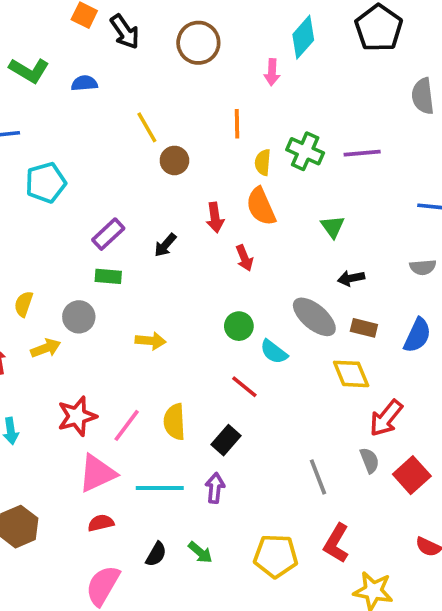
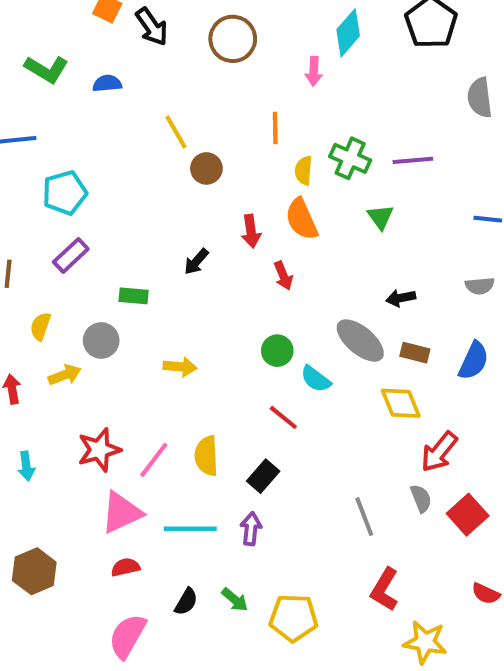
green triangle: (333, 227) -> (381, 217), moved
purple rectangle: (108, 234) -> (71, 255), moved
yellow pentagon: (276, 556) -> (293, 618), moved

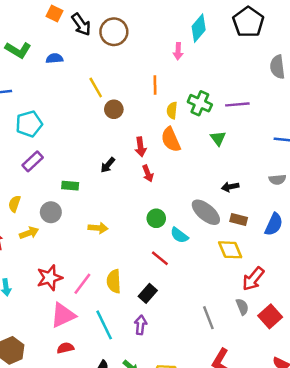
brown circle: (233, 39) -> (114, 32), moved
red arrow: (283, 276) -> (148, 173), moved
cyan line: (190, 529) -> (104, 325), turned 64

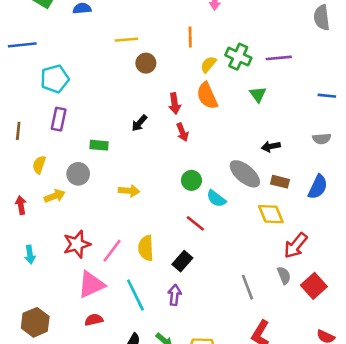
yellow line: (96, 87) -> (126, 40), turned -65
yellow semicircle: (172, 110) -> (208, 64), turned 35
purple rectangle: (33, 161) -> (59, 119), turned -35

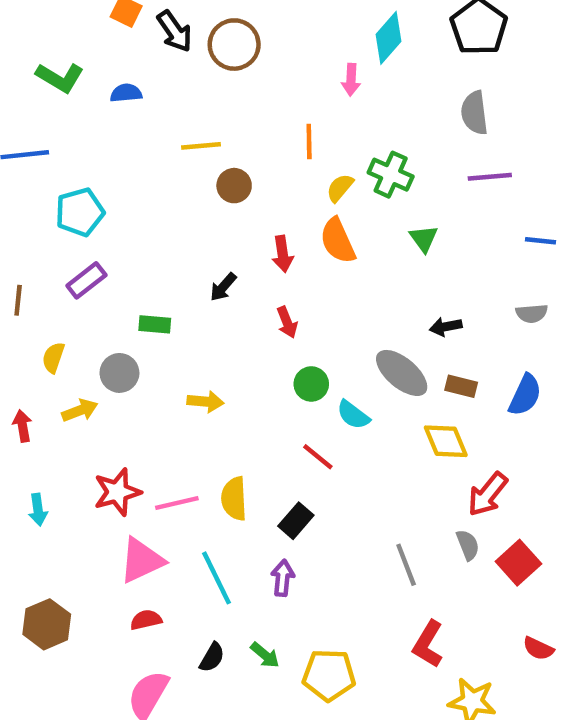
gray semicircle: (322, 18) -> (474, 113), moved
purple line: (279, 58) -> (490, 177), moved
purple rectangle: (59, 119) -> (86, 280), turned 40
red arrow: (182, 132) -> (287, 322), moved
pink line: (112, 251) -> (177, 503), turned 40

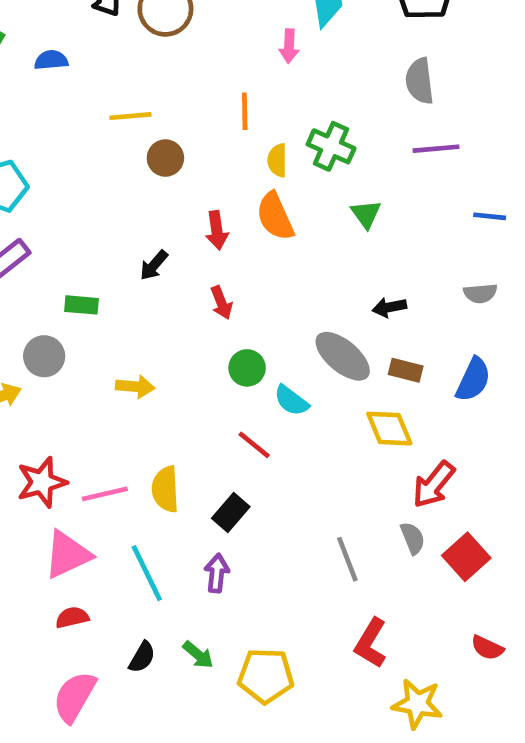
yellow semicircle: (340, 188) -> (277, 160), turned -40

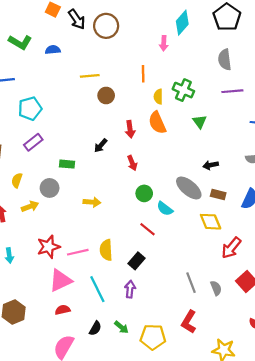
gray semicircle: (413, 538) -> (216, 288), moved
red L-shape: (371, 643) -> (189, 322), moved

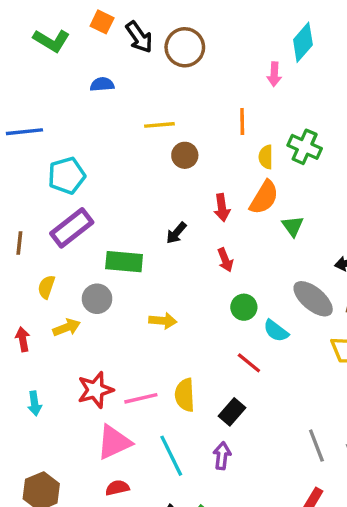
green L-shape: (20, 42) -> (51, 41), moved
green triangle: (200, 122) -> (293, 226), moved
orange semicircle: (157, 123) -> (264, 197), turned -125
purple rectangle: (33, 142) -> (72, 228), size x1.4
green rectangle: (67, 164) -> (124, 262), size x1.5

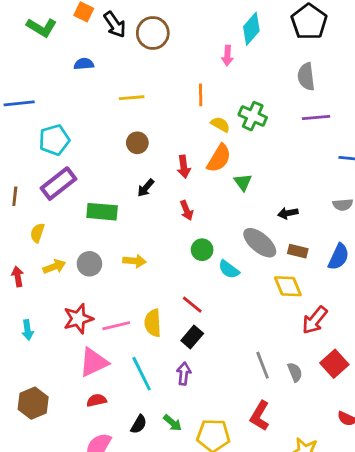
brown circle: (185, 155) -> (137, 143), moved
yellow semicircle: (266, 157) -> (220, 124), turned 120
gray circle: (97, 299) -> (89, 264), moved
red line: (249, 363) -> (192, 305), moved

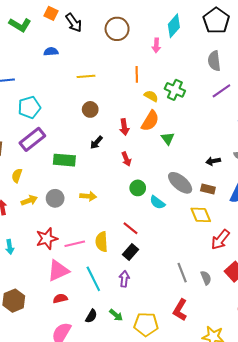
brown circle: (153, 33) -> (117, 29), moved
purple line: (316, 117) -> (221, 91), turned -30
black arrow: (288, 213) -> (213, 161), moved

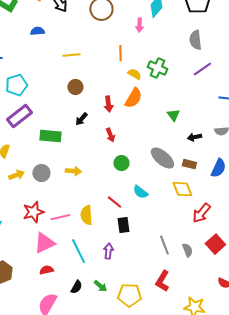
green triangle: (168, 138) -> (173, 115), moved
cyan semicircle: (157, 202) -> (140, 192), moved
black rectangle: (130, 252) -> (123, 225), moved, turned -49

